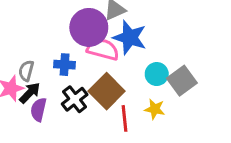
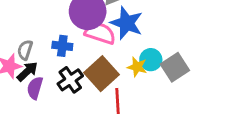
yellow star: (155, 109) -> (137, 67), moved

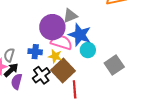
cyan circle: (151, 60) -> (88, 50), moved
yellow star: (137, 67) -> (55, 56), moved

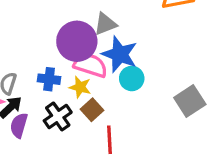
gray square: (114, 65) -> (190, 101), moved
brown square: (63, 70) -> (92, 110), size x0.6

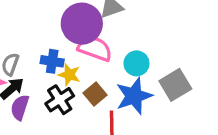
blue star: (120, 54) -> (134, 96), moved, turned 30
yellow star: (80, 87) -> (69, 75), moved
gray square: (190, 101) -> (175, 85), moved

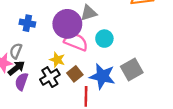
blue cross: (52, 61) -> (27, 23), moved
cyan circle: (136, 63) -> (104, 39), moved
blue star: (134, 96) -> (102, 76), turned 30

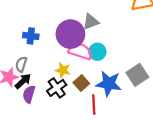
cyan circle: (104, 39) -> (97, 52), moved

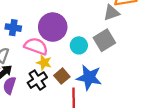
gray triangle: (91, 22) -> (112, 13), moved
pink semicircle: (80, 51) -> (36, 46), moved
gray square: (137, 75) -> (104, 40), moved

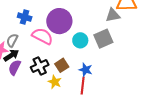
yellow star: (44, 63) -> (55, 82), moved
blue star: (89, 77) -> (86, 70), size x0.6
red line: (74, 98) -> (83, 86), moved

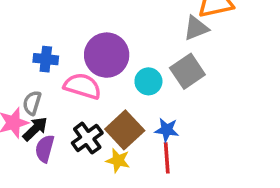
brown square: (62, 65) -> (125, 130), size x1.5

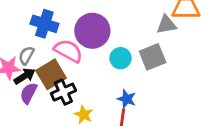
blue cross: (46, 59) -> (44, 24), size x1.4
brown square: (125, 130) -> (51, 74), moved

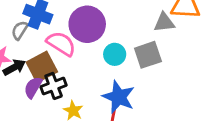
gray semicircle: (26, 55) -> (20, 30), moved
purple semicircle: (29, 93) -> (33, 87), moved
blue star: (127, 99) -> (119, 97), size x1.6

